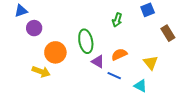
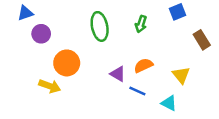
green ellipse: (86, 41) -> (100, 26), moved

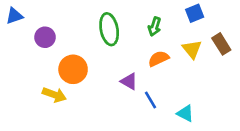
blue triangle: (25, 13) -> (14, 16), moved
orange semicircle: (143, 65) -> (159, 59), moved
yellow triangle: (181, 75) -> (192, 49), moved
blue line: (137, 91) -> (151, 100), turned 35

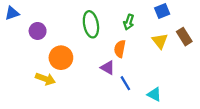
orange semicircle: (159, 59) -> (120, 49), moved, turned -54

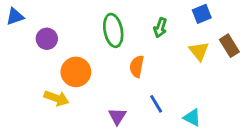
orange semicircle: (120, 49) -> (137, 66), moved
purple triangle: (108, 68) -> (117, 116), moved, turned 32

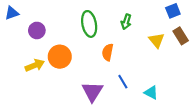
blue square: (202, 14) -> (173, 11), moved
yellow arrow: (56, 98) -> (35, 65), moved, turned -42
purple triangle: (117, 116) -> (92, 91), size x1.5

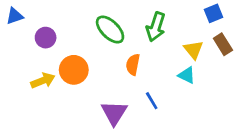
green arrow: (126, 22) -> (156, 27), size x1.5
green ellipse: (89, 24) -> (110, 30), turned -35
cyan triangle: (151, 93) -> (187, 75), moved

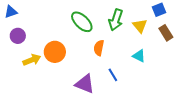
purple circle: (46, 38) -> (18, 36), moved
yellow triangle: (193, 50) -> (140, 26), moved
purple triangle: (114, 113) -> (85, 84), turned -40

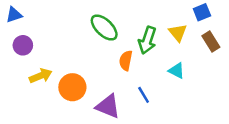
green arrow: (116, 20) -> (147, 40), moved
orange circle: (55, 52) -> (72, 87), moved

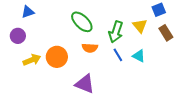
blue triangle: (14, 15) -> (28, 12), moved
orange semicircle: (126, 61) -> (90, 48), moved, turned -98
orange circle: (72, 87) -> (57, 57), moved
blue line: (144, 95) -> (118, 55), moved

